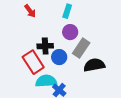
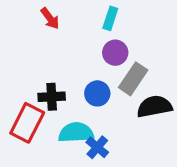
black cross: (45, 46) -> (52, 97), moved
red rectangle: (33, 62) -> (27, 123), moved, turned 60

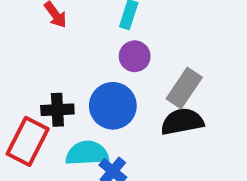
gray rectangle: (133, 79) -> (184, 88), moved
blue circle: (97, 93) -> (113, 106), size x1.5

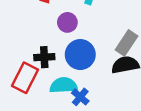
purple circle: (135, 56) -> (67, 22), moved

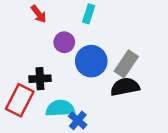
blue circle: (80, 55) -> (91, 61), moved

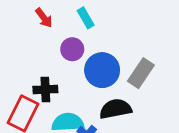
cyan rectangle: (89, 14) -> (86, 18), moved, turned -48
black semicircle: (125, 87) -> (115, 109), moved

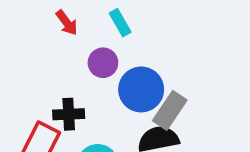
gray rectangle: (141, 73) -> (170, 110), moved

